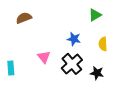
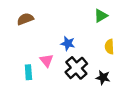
blue star: (74, 39) -> (68, 43), moved
cyan rectangle: (11, 68) -> (28, 72), moved

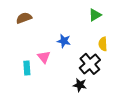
black cross: (76, 68) -> (90, 64), moved
black star: (103, 78) -> (80, 85), moved

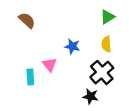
brown semicircle: (24, 18) -> (27, 20), turned 63
yellow semicircle: (103, 44) -> (106, 44), moved

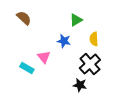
green triangle: (108, 17) -> (76, 20), moved
cyan rectangle: (30, 77) -> (27, 68), turned -56

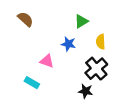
pink triangle: (44, 57) -> (47, 61), turned -32
cyan rectangle: (27, 68) -> (32, 83), moved

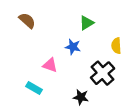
yellow semicircle: (101, 42) -> (116, 46), moved
black star: (86, 91) -> (81, 97), moved

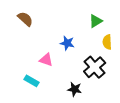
green triangle: (87, 23) -> (96, 21), moved

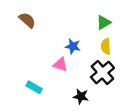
yellow semicircle: (107, 42) -> (106, 46), moved
pink triangle: (46, 60) -> (60, 65), moved

